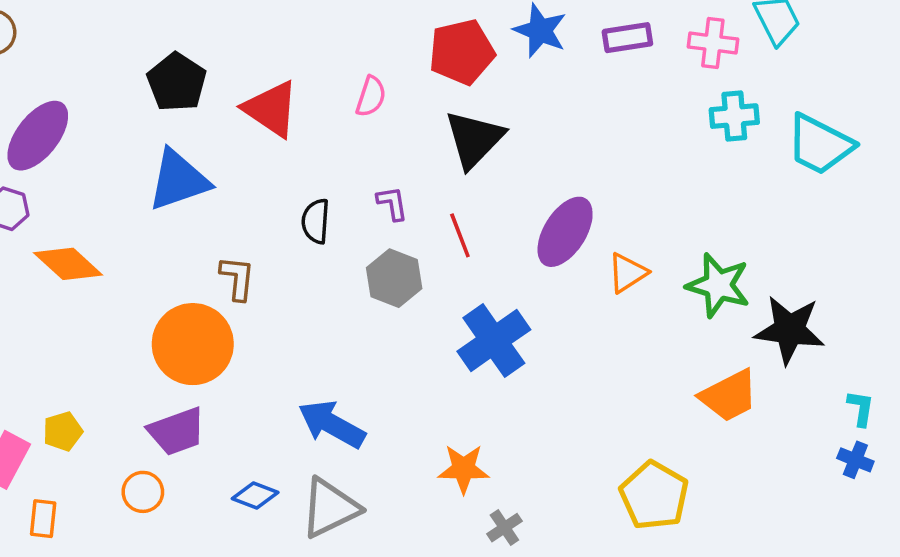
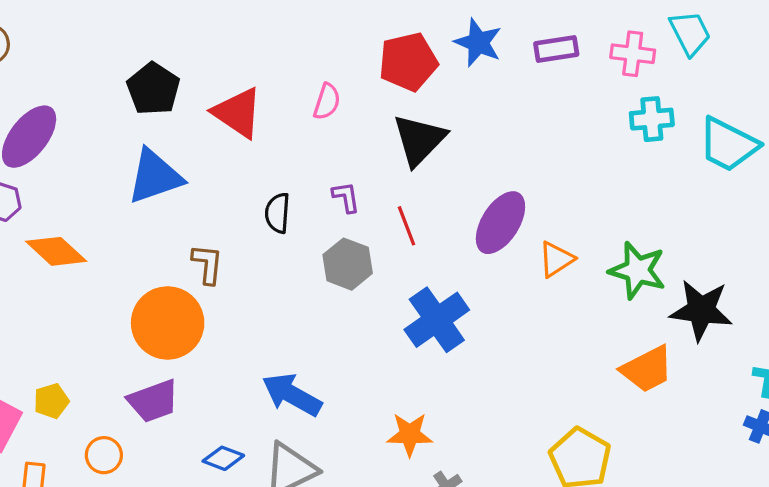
orange circle: (143, 492) -> (104, 455), moved

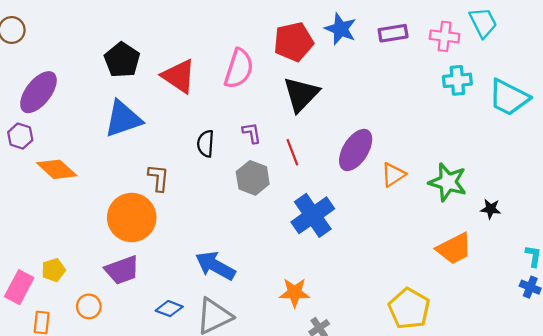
pink semicircle: (327, 102) -> (239, 69), size x1.6
black star: (701, 310) -> (491, 209), size x0.5

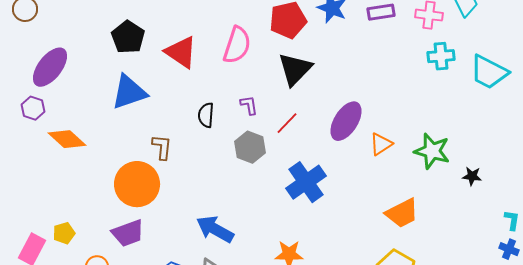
red line: (292, 152) -> (287, 123), turned 65
orange trapezoid: (454, 249) -> (402, 213), moved

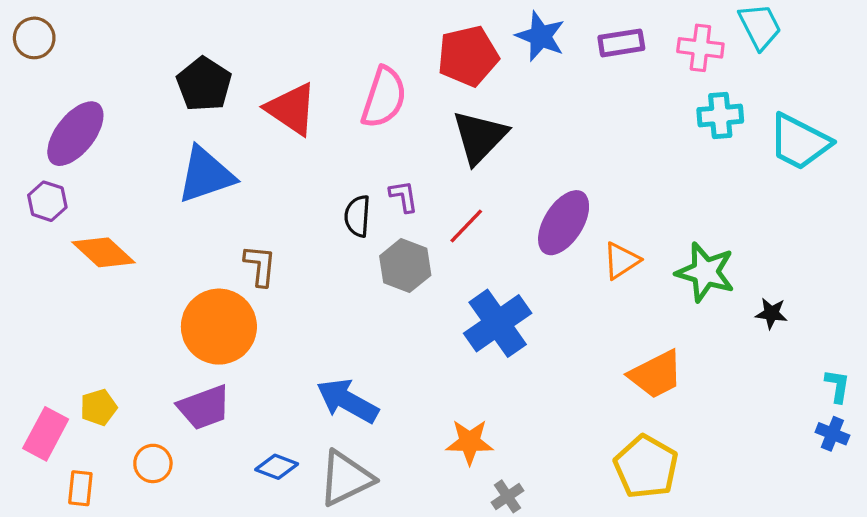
black semicircle: (206, 115) -> (357, 216), moved

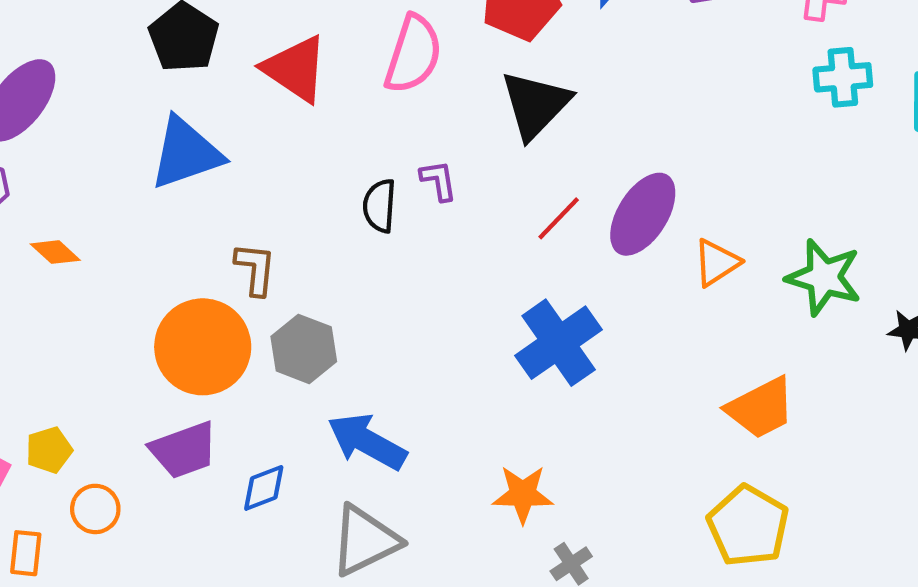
red line: (466, 226) -> (559, 218), moved
orange diamond: (103, 252) -> (55, 252), size x0.6
gray hexagon: (405, 266) -> (304, 349), moved
orange circle: (153, 463) -> (95, 509), moved
blue diamond: (277, 467) -> (264, 488), moved, turned -42

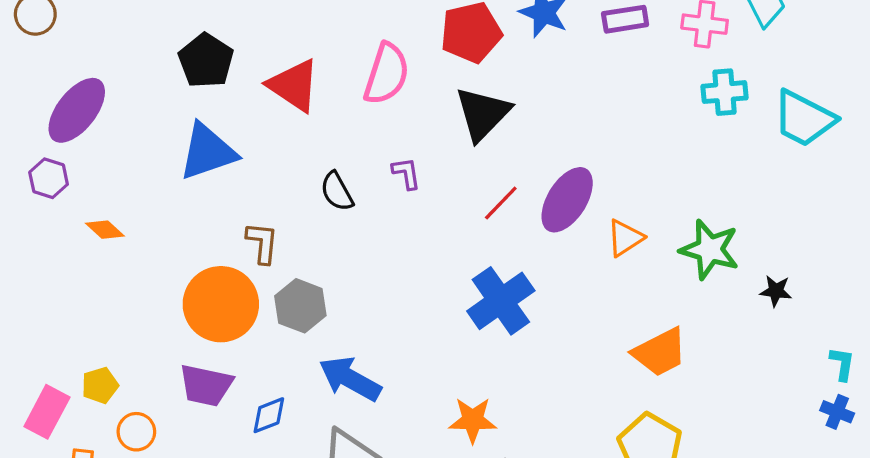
black semicircle: (380, 206) -> (337, 191), moved, turned -33
purple trapezoid: (184, 450) -> (206, 385), turned 32

